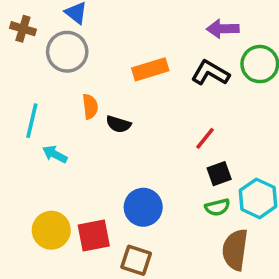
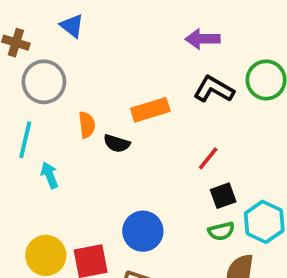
purple arrow: (223, 29) -> (203, 39), moved
gray circle: (67, 52) -> (44, 82), moved
orange rectangle: (150, 69) -> (150, 110), moved
cyan arrow: (55, 154) -> (50, 175), turned 40

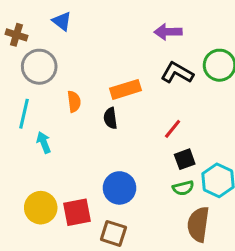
black semicircle: (117, 143) -> (110, 118), moved, turned 65

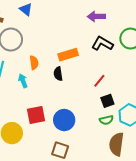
cyan arrow: (44, 142) -> (23, 81), moved
red square: (77, 212) -> (36, 115), moved

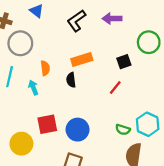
black L-shape: (102, 44) -> (76, 21), moved, turned -65
black square: (107, 101) -> (124, 62), moved
green semicircle: (106, 120) -> (123, 130), turned 32

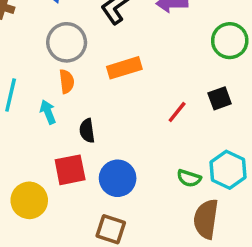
gray circle: (20, 43) -> (67, 42), moved
black square: (124, 62) -> (220, 98), moved
black semicircle: (71, 80) -> (87, 131), moved

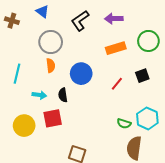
orange rectangle: (124, 68) -> (116, 48), moved
cyan arrow: (48, 112) -> (39, 95), moved, turned 120
blue circle: (118, 178) -> (81, 74), moved
yellow circle: (29, 200) -> (24, 126), moved

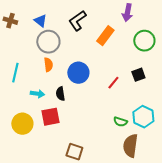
blue triangle: (42, 11) -> (40, 21), moved
purple arrow: (114, 19) -> (127, 13), moved, turned -78
orange rectangle: (116, 48) -> (105, 36), moved, turned -36

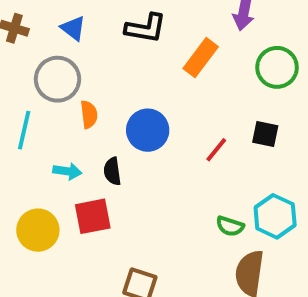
black L-shape: (77, 21) -> (146, 28), turned -135
gray circle: (48, 42) -> (57, 79), moved
black square: (138, 75) -> (265, 134), turned 32

